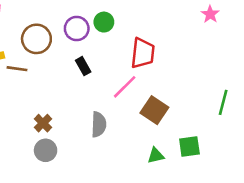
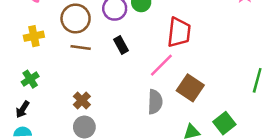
brown line: (17, 69) -> (81, 48), moved
gray semicircle: (99, 124) -> (155, 102), moved
green square: (189, 146) -> (224, 123), turned -30

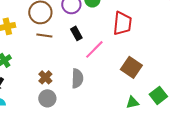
pink line: (161, 65) -> (94, 49), moved
gray semicircle: (155, 102) -> (77, 78), moved

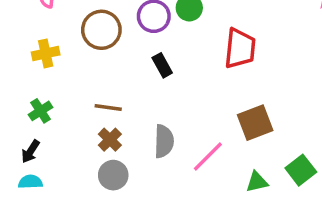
brown line: (44, 35) -> (108, 108), moved
pink line: (94, 49) -> (208, 157), moved
brown square: (131, 67) -> (255, 123), turned 35

